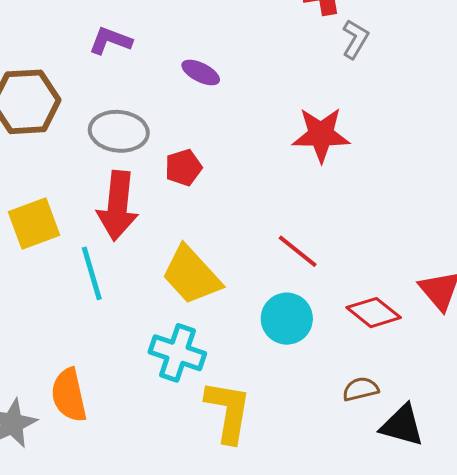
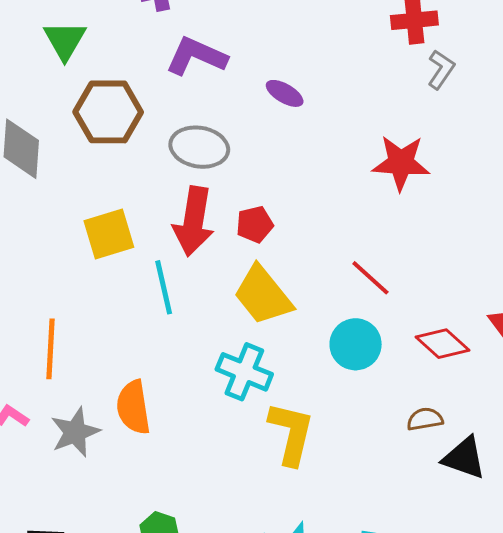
purple L-shape: (110, 41) -> (196, 56), size x1.4
red pentagon: (183, 167) -> (255, 224), moved

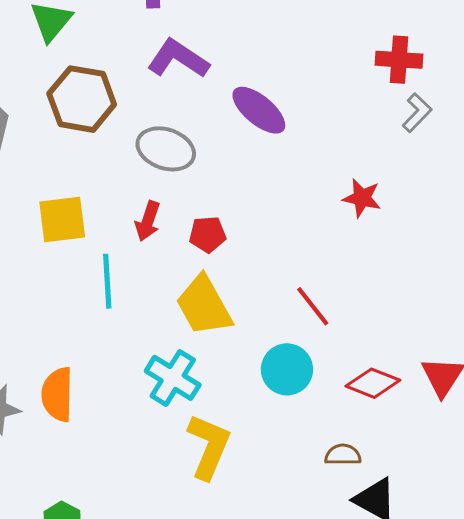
purple ellipse: (285, 93) -> (259, 110), size x1.5
red star: (401, 163) -> (362, 198), size x0.7
red arrow: (194, 221) -> (148, 221), size x0.6
red diamond: (443, 344) -> (373, 383), turned -30

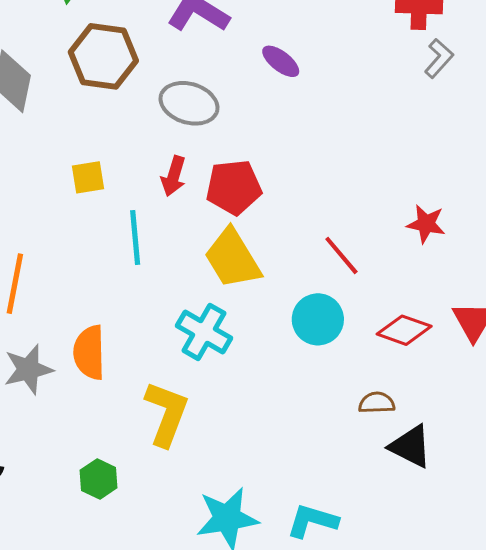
purple ellipse: (259, 110) -> (281, 61), size x0.7
red star: (362, 198) -> (426, 224), moved
yellow square: (62, 219) -> (88, 177), size x0.7
red pentagon: (208, 234) -> (234, 187), size x1.5
yellow L-shape: (209, 446) -> (167, 414), moved

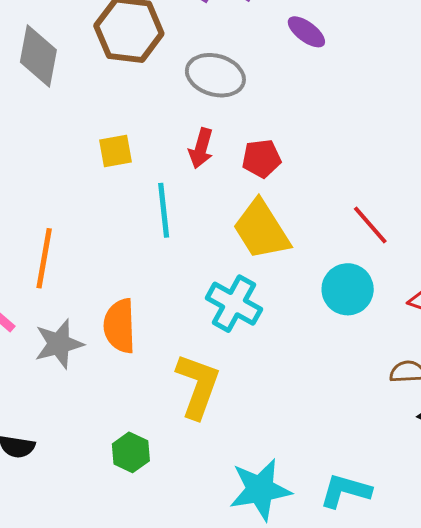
red pentagon: (234, 187) -> (261, 158), size x0.7

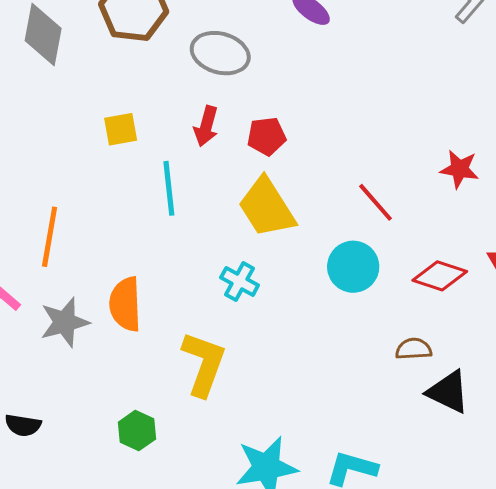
cyan cross: (234, 304) -> (240, 281), size x0.7

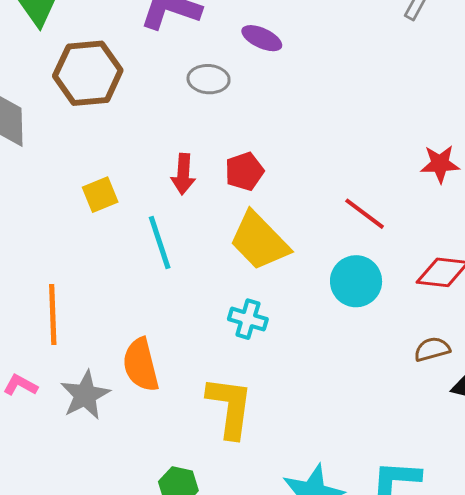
gray ellipse: (220, 53) -> (209, 79), moved, size x0.7

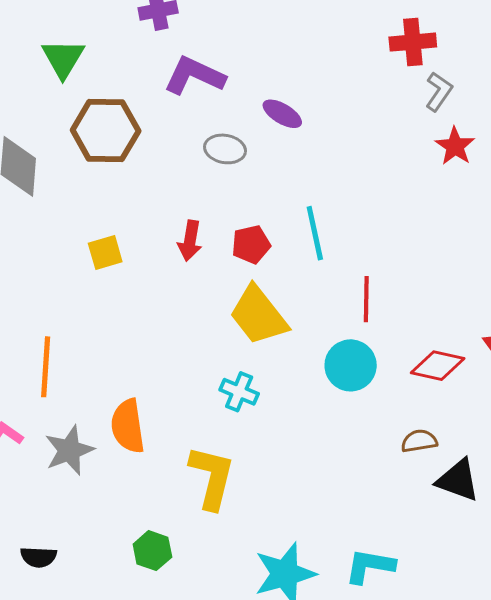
red star: (440, 164) -> (455, 146), moved, turned 30
red line: (365, 214) -> (366, 299), turned 48
cyan line: (160, 243) -> (315, 233), moved

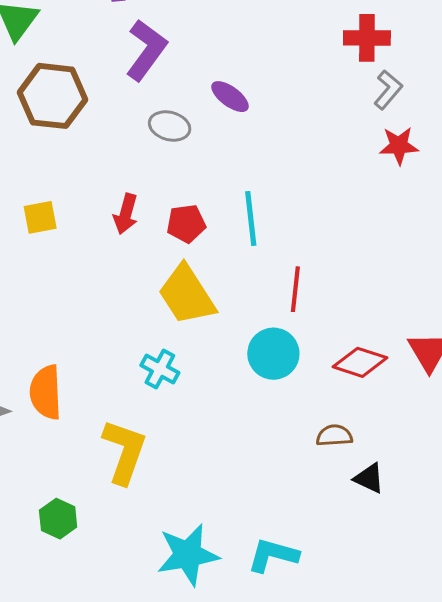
purple L-shape: (194, 76) -> (146, 50), turned 96
red star: (455, 146) -> (399, 146), turned 30
black triangle: (458, 480) -> (369, 478), size x0.7

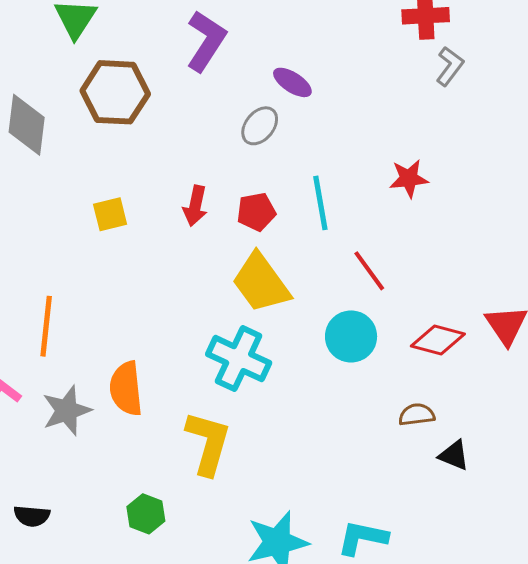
gray ellipse: (170, 126) -> (260, 126), moved, turned -63
red star: (399, 146) -> (409, 178), moved
red line: (295, 289) -> (369, 271), turned -39
cyan cross: (160, 369) -> (239, 359), size x1.6

